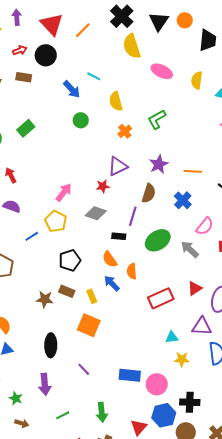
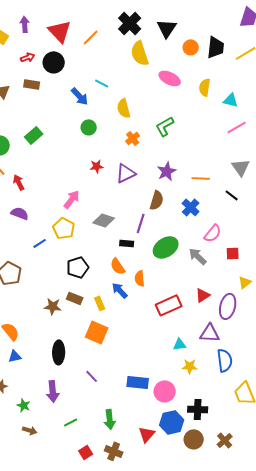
orange circle: (185, 20) -> (191, 47), moved
red star: (103, 186) -> (97, 166), moved

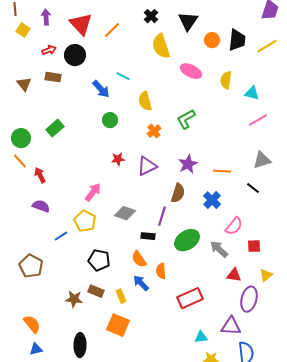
black cross: (130, 23) -> (151, 16), size x0.6
gray triangle: (241, 167) -> (262, 160), turned 48
black pentagon: (78, 267) -> (99, 260), turned 30
red triangle: (203, 295) -> (234, 275), moved, turned 42

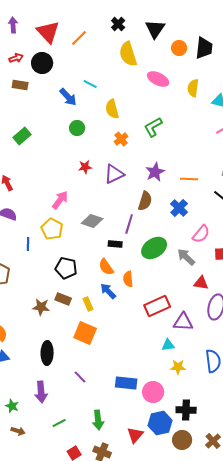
blue line: (61, 236) -> (28, 244), turned -56
purple triangle: (231, 326) -> (183, 322), moved

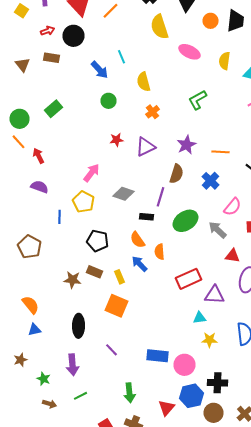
cyan line: (90, 84) -> (122, 57), turned 40
green L-shape: (153, 127) -> (198, 100), moved
green line: (59, 423) -> (80, 396), moved

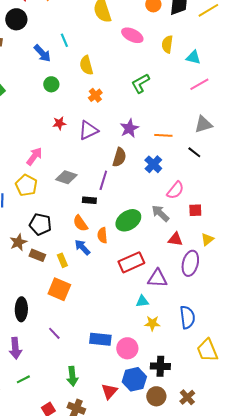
green ellipse: (186, 221) -> (128, 220), moved
brown star: (72, 280) -> (18, 242), moved, turned -30

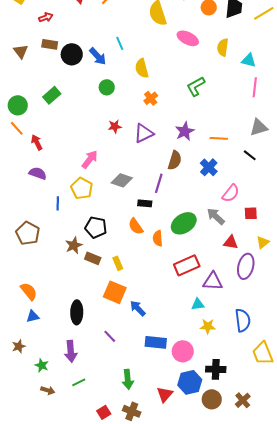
black circle: (16, 19) -> (72, 54), moved
pink line: (199, 84) -> (255, 87), turned -54
blue arrow: (82, 247) -> (138, 308), moved

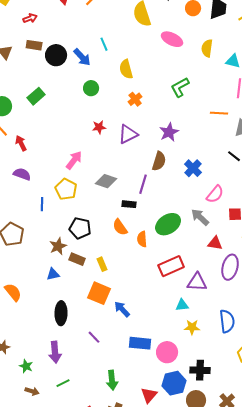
orange line: (219, 138) -> (219, 113), moved
blue triangle: (33, 316) -> (53, 274), moved

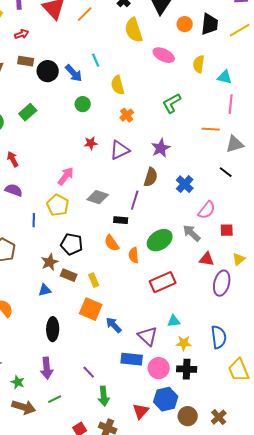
purple triangle: (197, 282) -> (148, 336), moved, turned 40
purple line: (94, 337) -> (89, 372), moved
black cross: (200, 370) -> (187, 369), moved
brown arrow: (32, 391) -> (24, 407), size x1.6

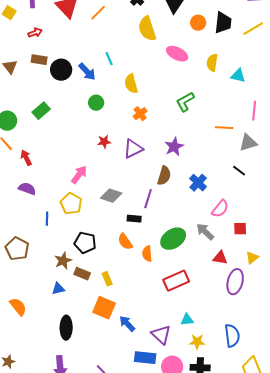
pink line: (231, 104) -> (254, 111), moved

